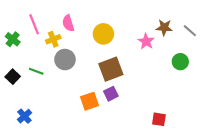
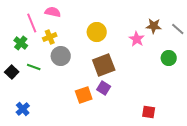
pink semicircle: (68, 23) -> (53, 12), moved, turned 119
green cross: (13, 39) -> (21, 43), moved
purple square: (111, 94) -> (104, 88), turned -32

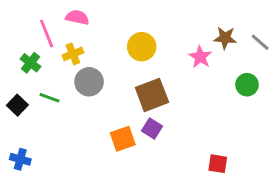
blue cross: (23, 109) -> (20, 159), moved, turned -32

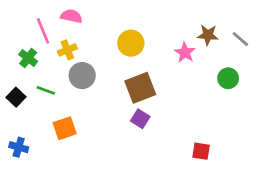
orange square: (123, 139) -> (65, 128), moved

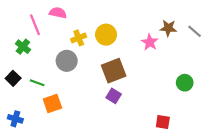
yellow cross: (67, 50) -> (79, 38), moved
green circle: (228, 78) -> (185, 83), moved
green line: (46, 90) -> (37, 83), moved

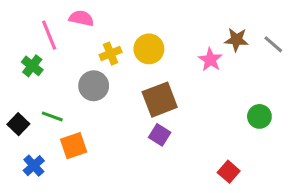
black square: (13, 78) -> (18, 124), moved
blue cross: (15, 119) -> (34, 166), moved, turned 32
red square: (163, 122) -> (229, 172), turned 32

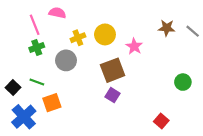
pink star: (210, 60) -> (134, 46), moved
green cross: (32, 66) -> (37, 47), moved, turned 32
blue cross: (34, 166) -> (24, 117), size x1.6

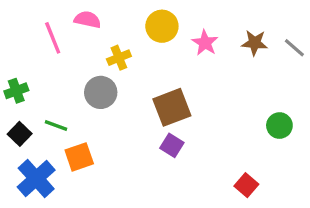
yellow circle: (105, 34) -> (162, 26), moved
pink star: (134, 46) -> (205, 43), moved
green cross: (37, 47) -> (16, 91), moved

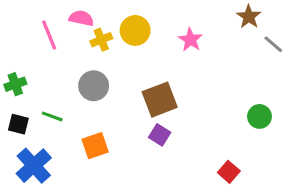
yellow circle: (162, 26) -> (135, 30), moved
brown star: (255, 43) -> (249, 17), moved, turned 30
yellow cross: (119, 58) -> (101, 40), moved
black square: (20, 134) -> (18, 124), turned -30
orange square: (79, 157) -> (95, 146), moved

